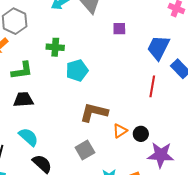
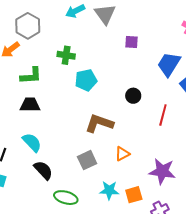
red line: (152, 86) -> (163, 115), moved
orange triangle: (120, 131) -> (122, 154), moved
black circle: (141, 134) -> (133, 96), moved

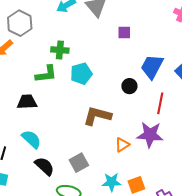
blue trapezoid: (169, 64) -> (152, 67), moved
green L-shape: (31, 76) -> (46, 74), moved
gray square: (87, 160) -> (79, 163), moved
purple star: (162, 171) -> (150, 135), moved

